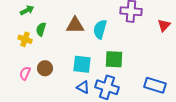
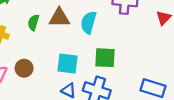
green semicircle: (41, 29) -> (33, 22), moved

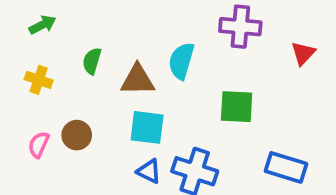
brown triangle: (59, 18) -> (138, 80), moved
green square: (105, 58) -> (237, 107), moved

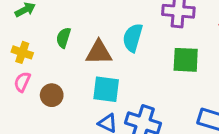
green square: (237, 107) -> (186, 60), moved
pink semicircle: (39, 145) -> (22, 82), moved

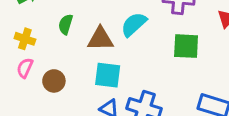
cyan semicircle: (133, 38) -> (134, 24), turned 32

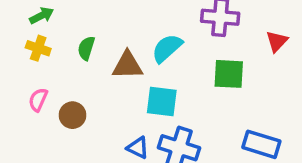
yellow cross: (25, 39) -> (38, 48), moved
cyan square: (108, 75) -> (162, 101), moved

